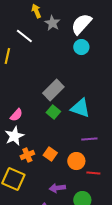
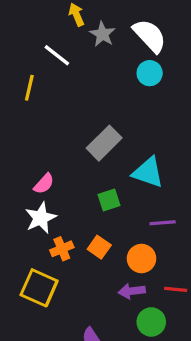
white semicircle: (81, 24) -> (150, 36), turned 95
green square: (53, 112) -> (109, 200), moved, turned 32
red line: (93, 173) -> (176, 289), moved
purple arrow: (57, 188) -> (132, 291), moved

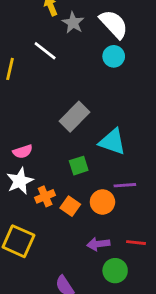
white line: (57, 55) -> (45, 51), moved
pink semicircle: (44, 184) -> (23, 152), turned 30
orange cross: (62, 249) -> (45, 196), moved
orange circle: (141, 259) -> (102, 202), moved

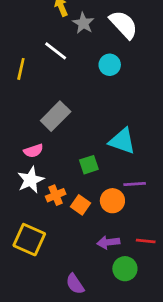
cyan circle: (114, 56) -> (110, 65), moved
gray rectangle: (74, 117) -> (56, 116), moved

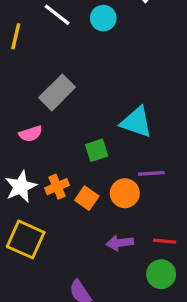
cyan circle: (110, 65) -> (103, 18), moved
white star: (31, 180) -> (21, 187), moved
green circle: (125, 269) -> (161, 274), moved

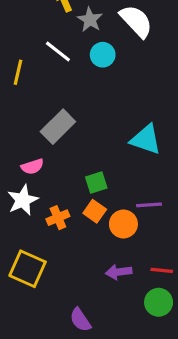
cyan triangle: (136, 122) -> (146, 139), moved
white star: (21, 187) -> (23, 200), moved
orange square: (87, 198) -> (95, 211), moved

